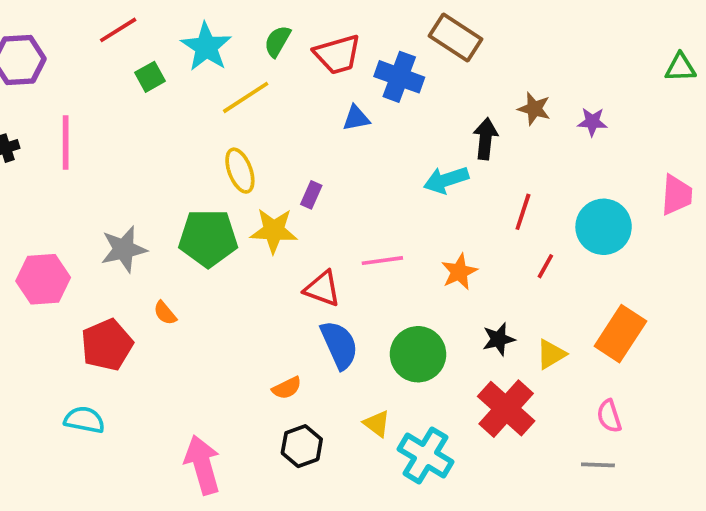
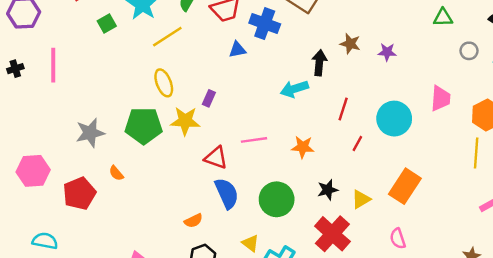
orange star: (459, 272) -> (303, 147), turned 30
pink hexagon: (43, 279) -> (33, 171), moved
cyan semicircle: (84, 420) -> (45, 241), moved

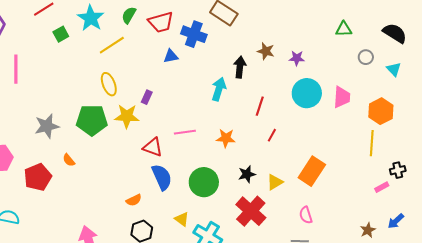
cyan arrow: (294, 89) -> (219, 89), turned 125
cyan circle: (394, 119) -> (307, 93), moved

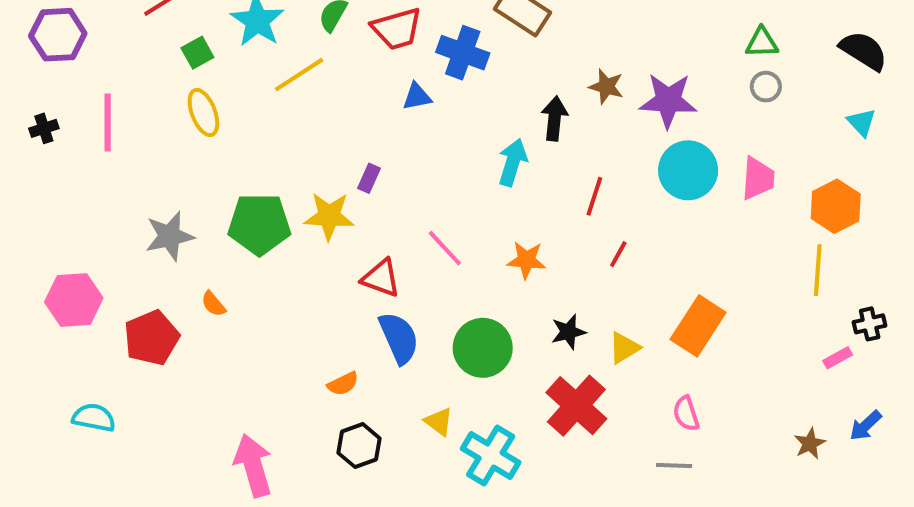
gray circle: (366, 57) -> (766, 87), moved
purple star: (297, 58) -> (668, 101), size x1.8
yellow ellipse: (109, 84) -> (203, 112), moved
pink line: (185, 132) -> (445, 248), turned 55

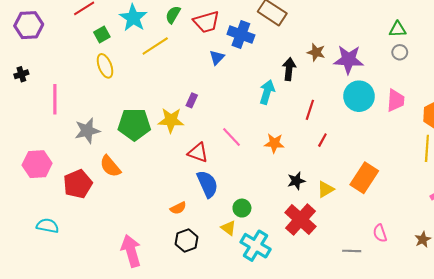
blue triangle: (417, 97) -> (217, 58), turned -35
pink line: (108, 122) -> (55, 99), moved
orange semicircle: (213, 304) -> (110, 166), size x1.6
green circle: (483, 348) -> (242, 208), moved, size x0.6
pink semicircle: (686, 414) -> (380, 233), moved

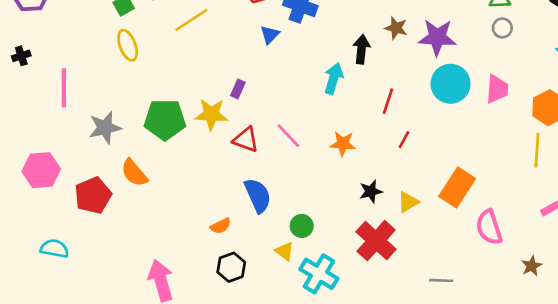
red triangle: (198, 153) -> (246, 140), moved
pink semicircle: (380, 233) -> (489, 227), moved, size x1.5

